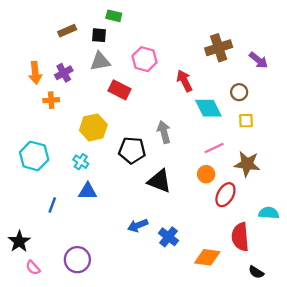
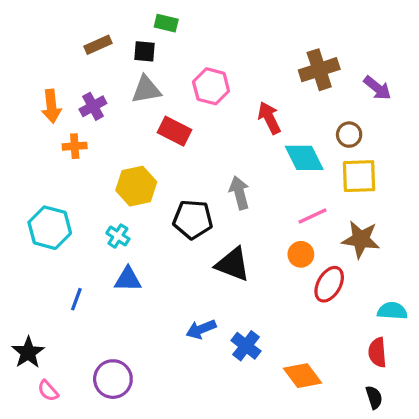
yellow square: (246, 121) -> (359, 176), size x1.6
red semicircle: (240, 237) -> (377, 352), moved, size x0.7
orange diamond: (207, 257) -> (303, 376), turned 45
black semicircle: (256, 272) -> (374, 397), turned -140

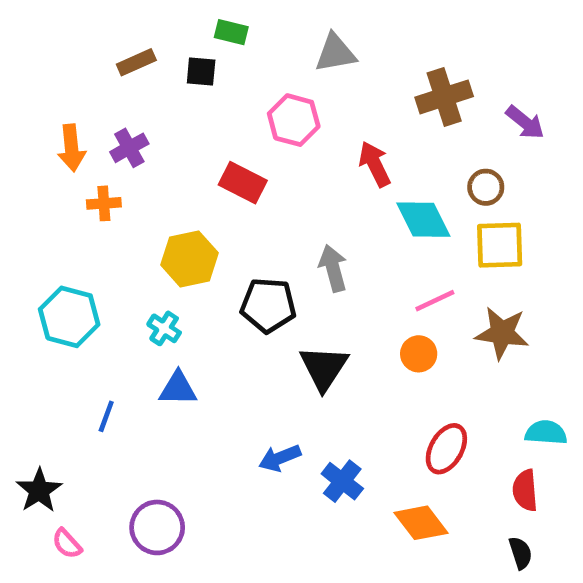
gray triangle: (146, 90) -> (335, 53), moved
black triangle: (233, 264) -> (324, 368), turned 42
red ellipse: (329, 284) -> (446, 449), moved

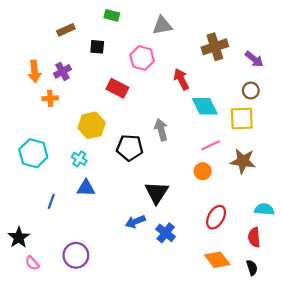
black square: (201, 71) -> (97, 47), moved
brown circle: (486, 187) -> (251, 90), moved
black triangle: (324, 368) -> (157, 192), moved
orange diamond: (421, 523) -> (217, 260), moved

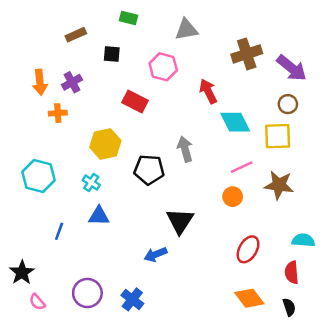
purple arrow: (254, 59) -> (292, 68), size x1.4
blue cross: (166, 233) -> (132, 299), moved

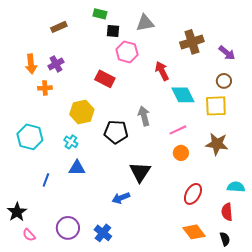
black square: (112, 54) -> (113, 31), moved
purple arrow: (292, 68) -> (227, 53), size x0.7
pink line: (242, 167) -> (178, 130), moved

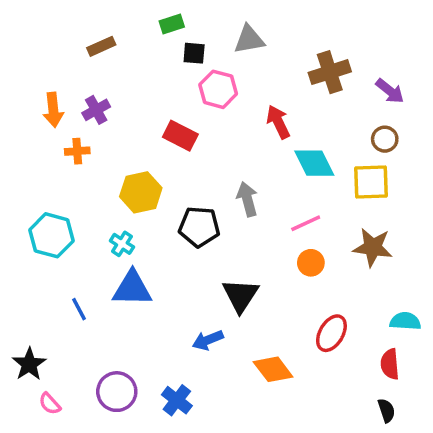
green rectangle: (100, 14) -> (172, 24), turned -32
blue triangle: (77, 168) -> (132, 289), size x1.4
blue line: (46, 180) -> (79, 309), turned -48
orange diamond: (194, 232) -> (273, 369), moved

